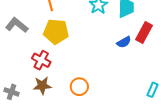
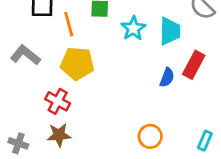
blue semicircle: (124, 42) -> (167, 77), turned -40
orange circle: (79, 87) -> (150, 136), moved

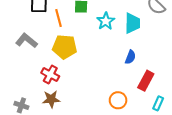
red rectangle: (194, 65) -> (146, 81), moved

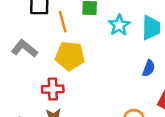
red cross: (50, 75) -> (53, 89), turned -30

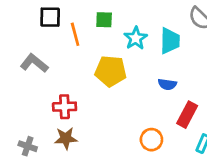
yellow pentagon: (70, 56) -> (111, 71), moved
blue semicircle: (149, 68) -> (167, 84), turned 77

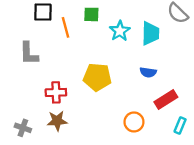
gray L-shape: (34, 63) -> (29, 53), turned -130
yellow pentagon: (111, 71) -> (97, 77), moved
red rectangle: (187, 115) -> (166, 99), turned 30

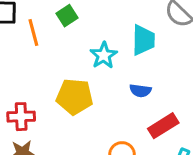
green square: (91, 14) -> (67, 16), turned -35
cyan star: (120, 31) -> (104, 55), moved

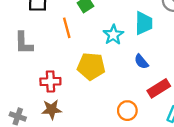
orange line: (33, 32) -> (67, 28), moved
blue semicircle: (140, 91) -> (141, 62), turned 42

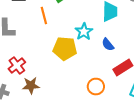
cyan star: (113, 35) -> (84, 32), moved
red cross: (50, 81) -> (17, 66), moved, turned -36

